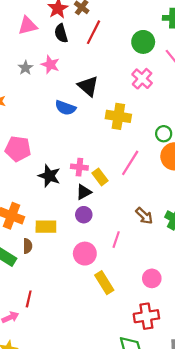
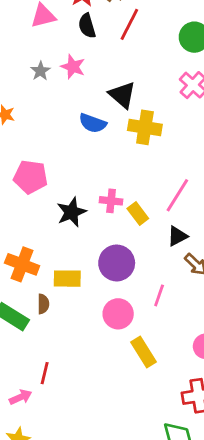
yellow cross: (118, 116) -> (145, 127), moved
black star: (49, 176) -> (71, 212), turned 30
black triangle: (84, 192) -> (177, 236), moved
purple circle: (84, 215) -> (117, 263), size x1.6

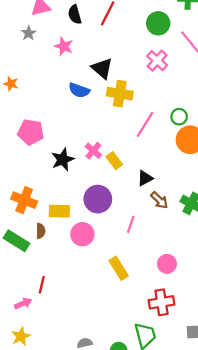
gray star: (40, 71) -> (29, 33), moved
pink line: (177, 195) -> (145, 124), moved
pink cross: (111, 201) -> (93, 151), turned 35
pink circle: (118, 314) -> (82, 234), moved

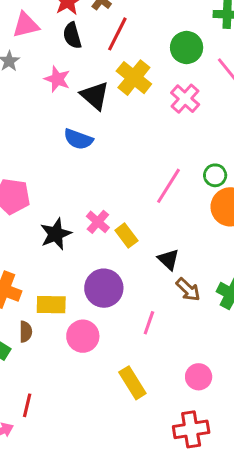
black triangle: (102, 68) -> (95, 96), moved
yellow cross: (120, 94) -> (134, 78), moved, turned 30
black triangle: (145, 178) -> (168, 259), turned -49

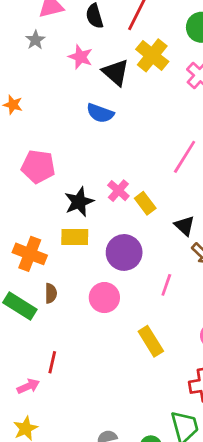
yellow rectangle: (51, 305) -> (75, 237), moved

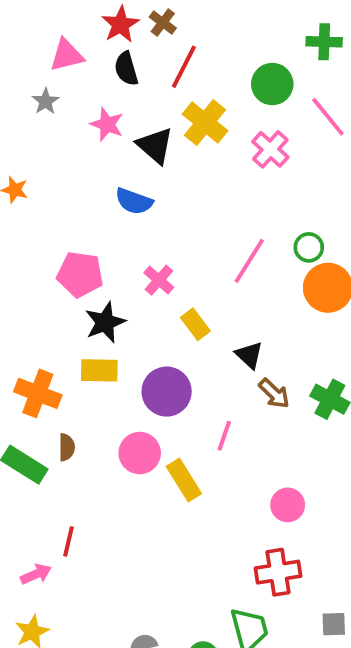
pink pentagon: (38, 167) -> (80, 274), moved
pink cross: (118, 191) -> (159, 280), moved
yellow rectangle: (151, 341) -> (184, 480), moved

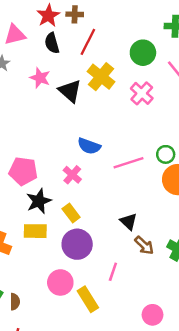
brown cross: (163, 23) -> (75, 14), turned -35
blue semicircle: (134, 201) -> (89, 146), moved
pink line: (249, 261) -> (129, 163), turned 40
yellow rectangle: (195, 324) -> (71, 213), moved
brown semicircle: (67, 447) -> (15, 302), moved

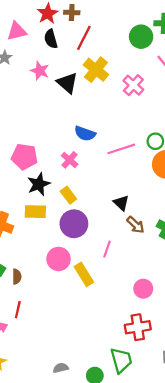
green circle: (143, 53) -> (141, 37), moved

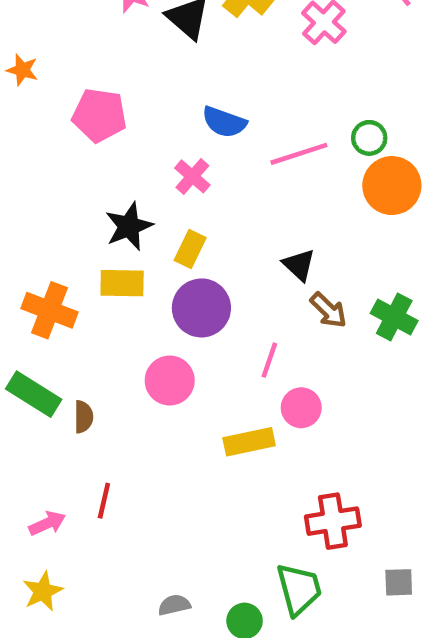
pink pentagon: (24, 157) -> (99, 115), moved
yellow rectangle: (68, 195) -> (190, 249), turned 63
yellow rectangle: (84, 274) -> (249, 442), moved, turned -70
pink circle: (143, 289) -> (301, 408), moved
red line: (18, 310) -> (104, 501), moved

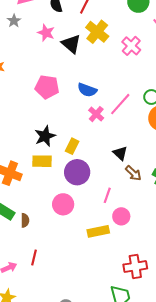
pink pentagon: (99, 115) -> (47, 87), moved
pink line: (299, 154) -> (120, 104), turned -30
pink cross: (192, 176) -> (96, 114), moved

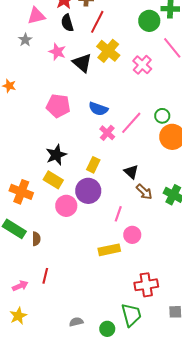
yellow rectangle: (72, 146) -> (93, 165), moved
yellow rectangle: (42, 161) -> (53, 180), turned 30
pink circle: (63, 204) -> (66, 206), moved

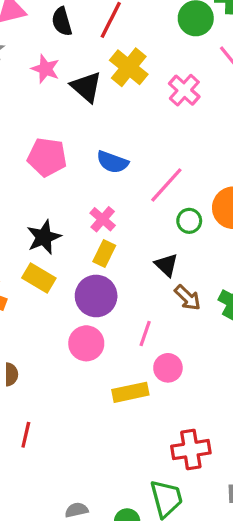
green circle: (162, 116) -> (189, 221), moved
pink cross: (107, 133) -> (103, 219), moved
pink circle: (66, 206) -> (86, 343), moved

